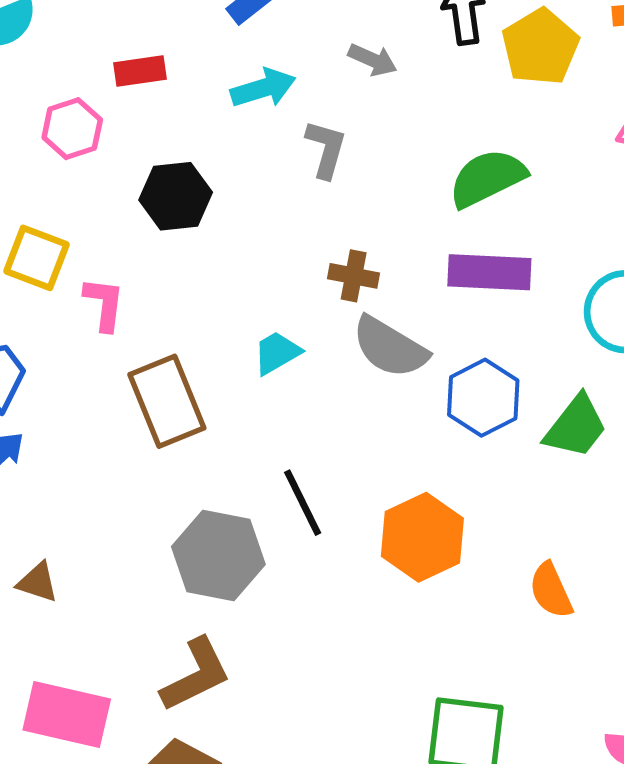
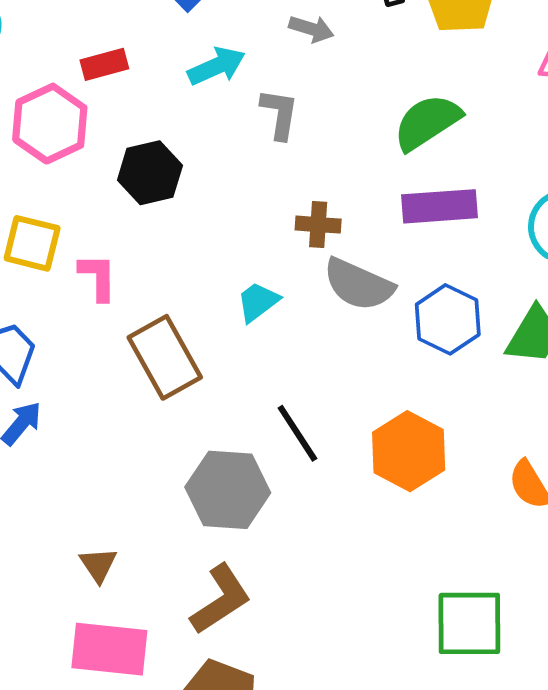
pink hexagon: (72, 129) -> (50, 124), size x1.4
brown triangle: (38, 582) -> (98, 565), moved, turned 45

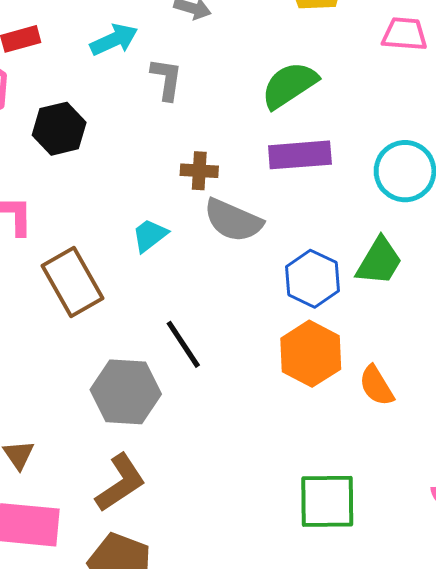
blue hexagon: (448, 319) -> (312, 279), moved
orange hexagon: (409, 451) -> (311, 354), moved

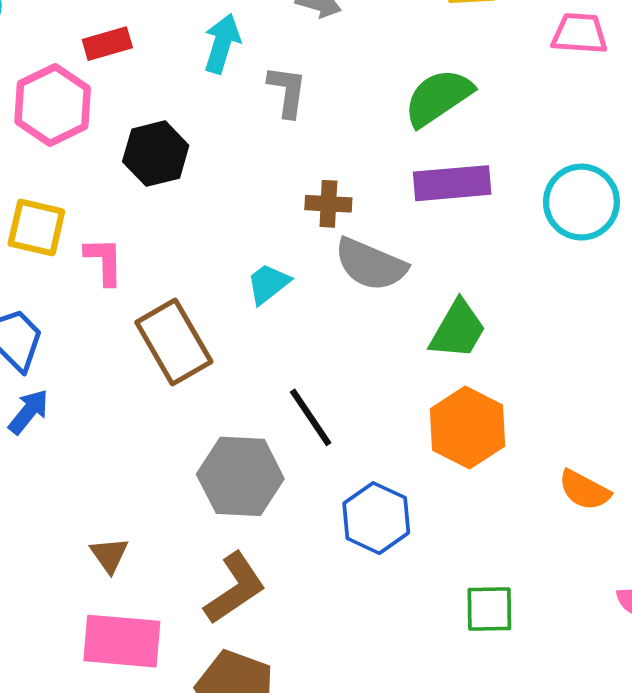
cyan arrow: (114, 40) -> (222, 44), turned -48
green trapezoid: (379, 261) -> (458, 330), moved
blue hexagon: (312, 279) -> (376, 518), moved
orange semicircle: (376, 386) -> (584, 490), moved, turned -30
green square: (327, 501) -> (489, 609), size x0.7

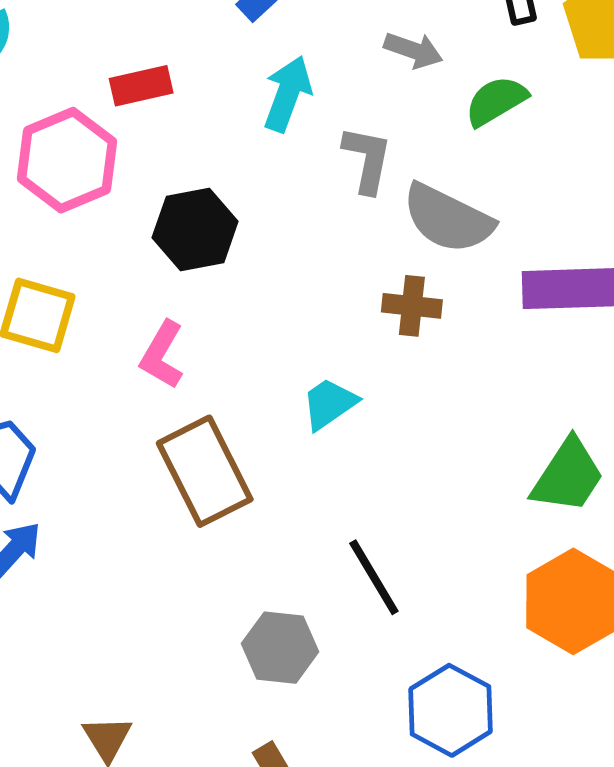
green semicircle: (438, 97) -> (496, 101), moved, size x0.7
pink L-shape: (104, 261) -> (162, 355), moved, turned -152
gray semicircle: (371, 264) -> (448, 219), moved
gray hexagon: (240, 476) -> (280, 648), size x0.7

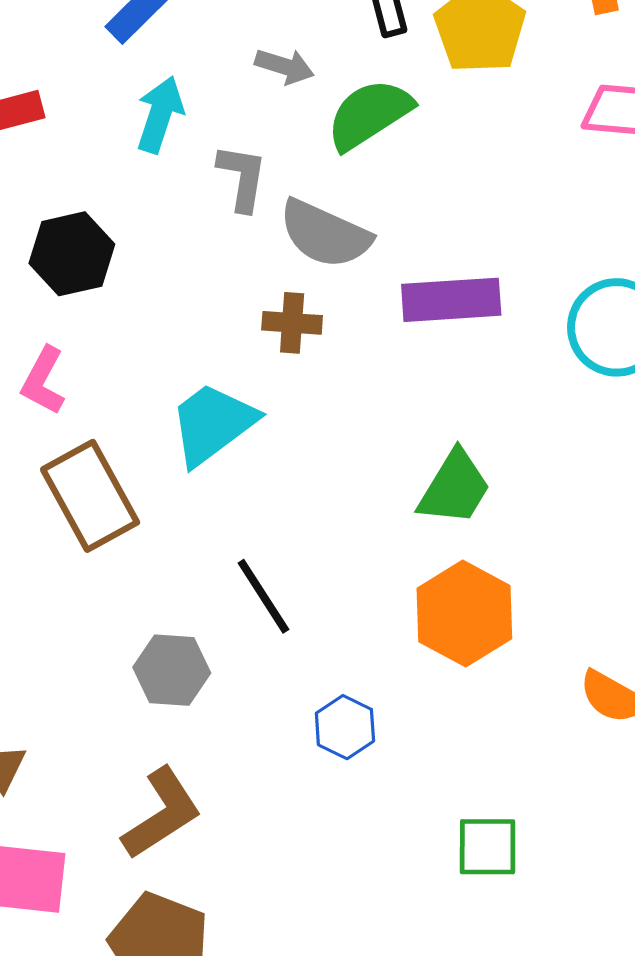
green semicircle: (496, 101) -> (369, 114), size x1.4
cyan trapezoid: (329, 404) -> (213, 424), size x1.6
blue hexagon: (450, 710) -> (345, 727), size x0.7

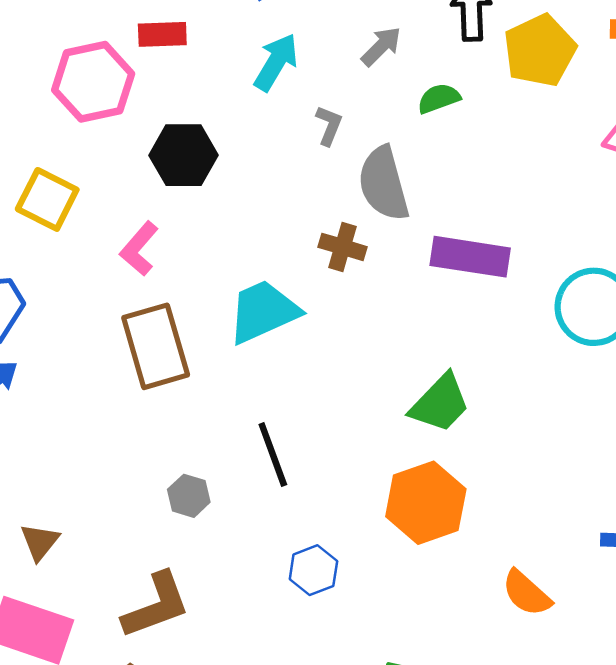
gray arrow: (285, 66) -> (381, 46), turned -75
green semicircle: (369, 114) -> (439, 98), size x0.6
gray L-shape: (242, 178) -> (329, 125), size x0.7
gray semicircle: (325, 234) -> (384, 184), turned 38
gray hexagon: (172, 670) -> (189, 496), size x0.7

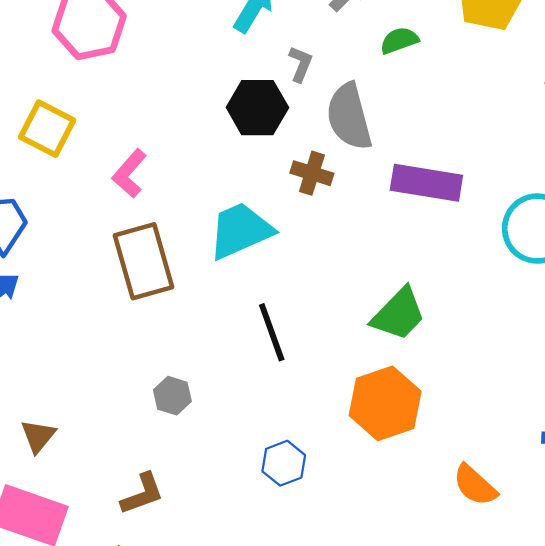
black hexagon: (183, 155) -> (257, 108), moved
black line: (273, 454) -> (272, 332), moved
brown L-shape: (156, 605) -> (142, 494), size x0.7

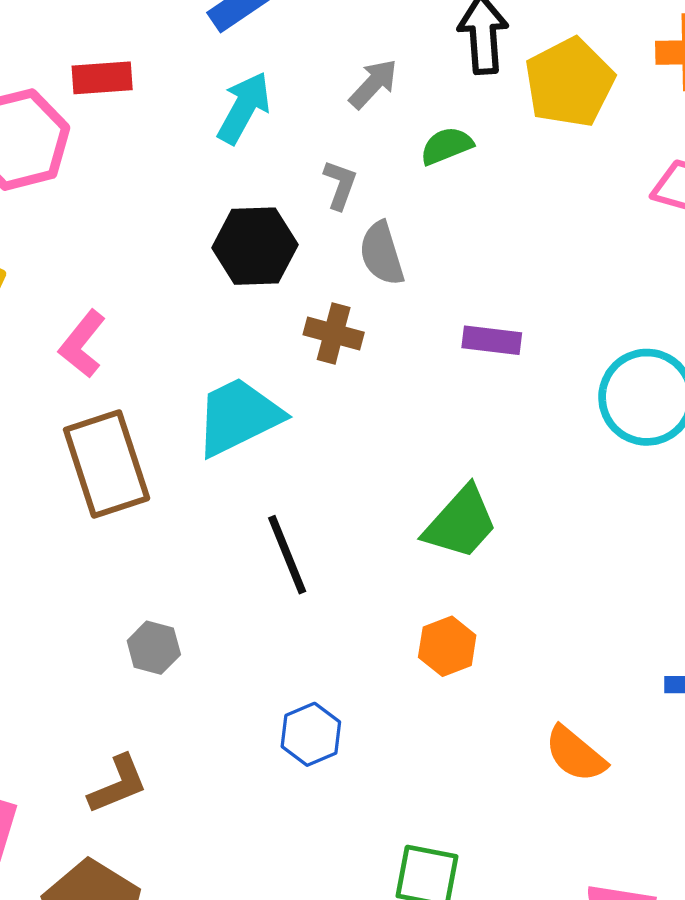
gray L-shape: (301, 64) -> (340, 185), moved
gray semicircle: (349, 117) -> (382, 254), size x0.7
purple rectangle: (426, 183) -> (492, 340), size x0.6
orange hexagon: (385, 403) -> (447, 646), size x0.6

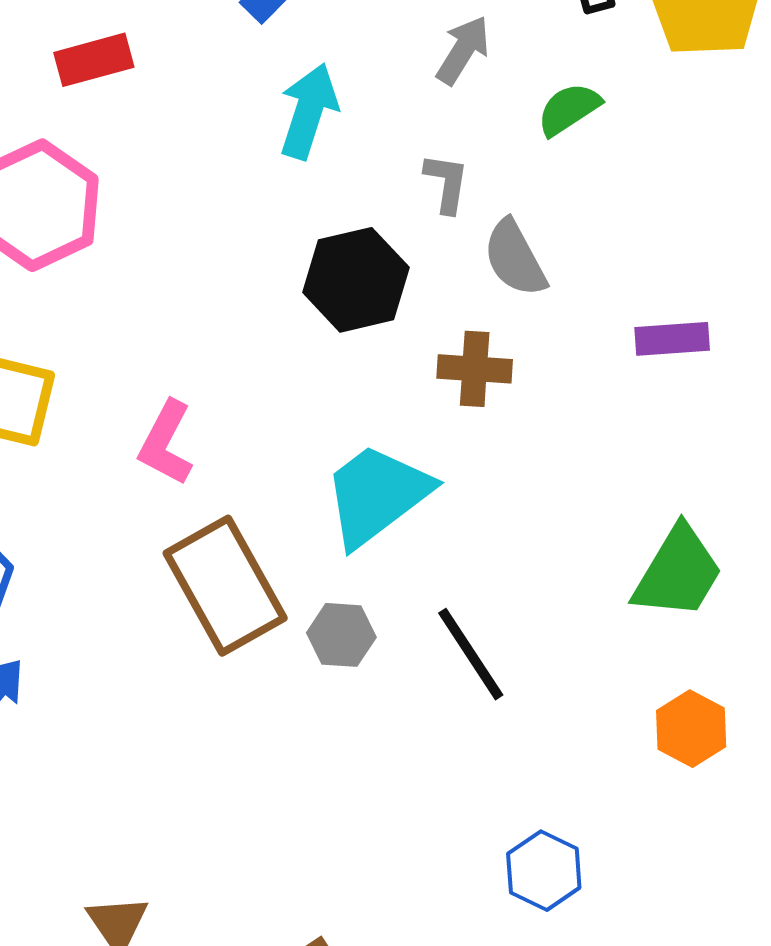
red rectangle: (102, 78) -> (94, 60), moved
gray hexagon: (154, 648) -> (341, 635), moved

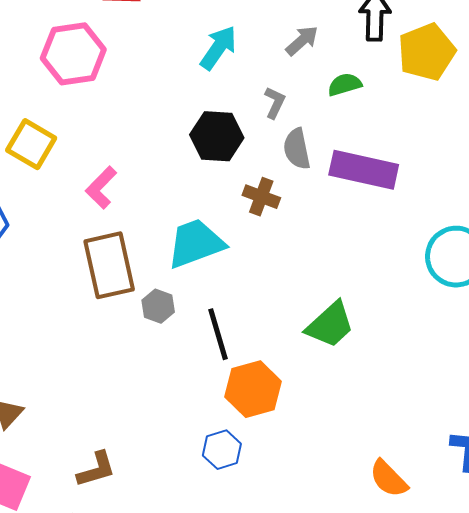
purple rectangle: (672, 339) -> (364, 170), moved, size x1.8
orange hexagon: (691, 729) -> (253, 389), moved, size x1.5

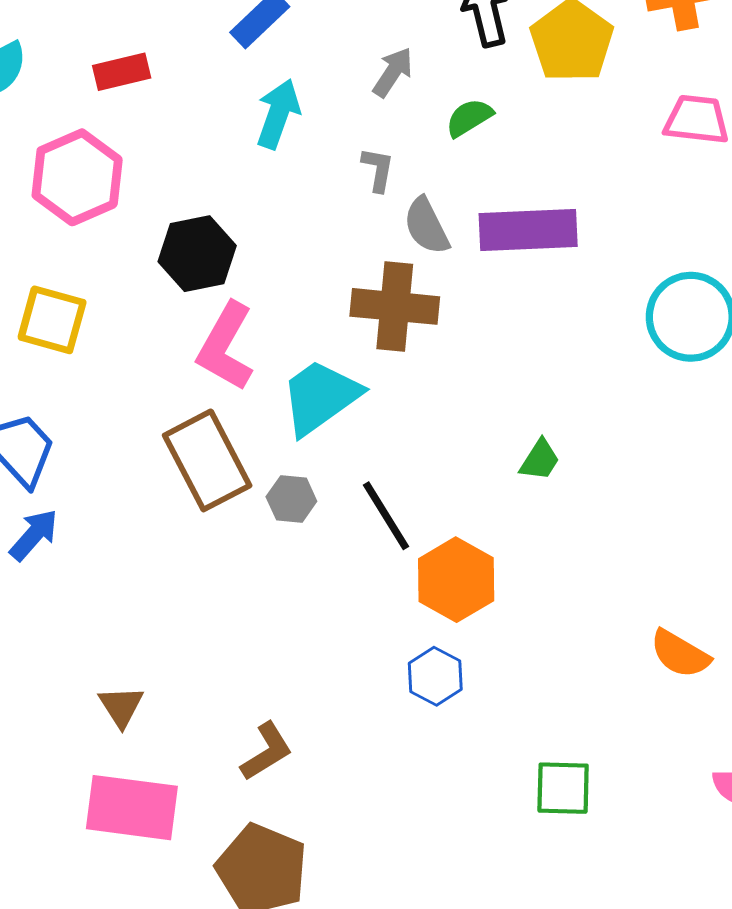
black hexagon: (217, 136) -> (197, 254), moved
pink L-shape: (101, 188) -> (226, 347), moved, size x1.4
brown cross: (261, 197) -> (395, 306), size x1.6
green trapezoid: (330, 325) -> (540, 460), size x0.6

